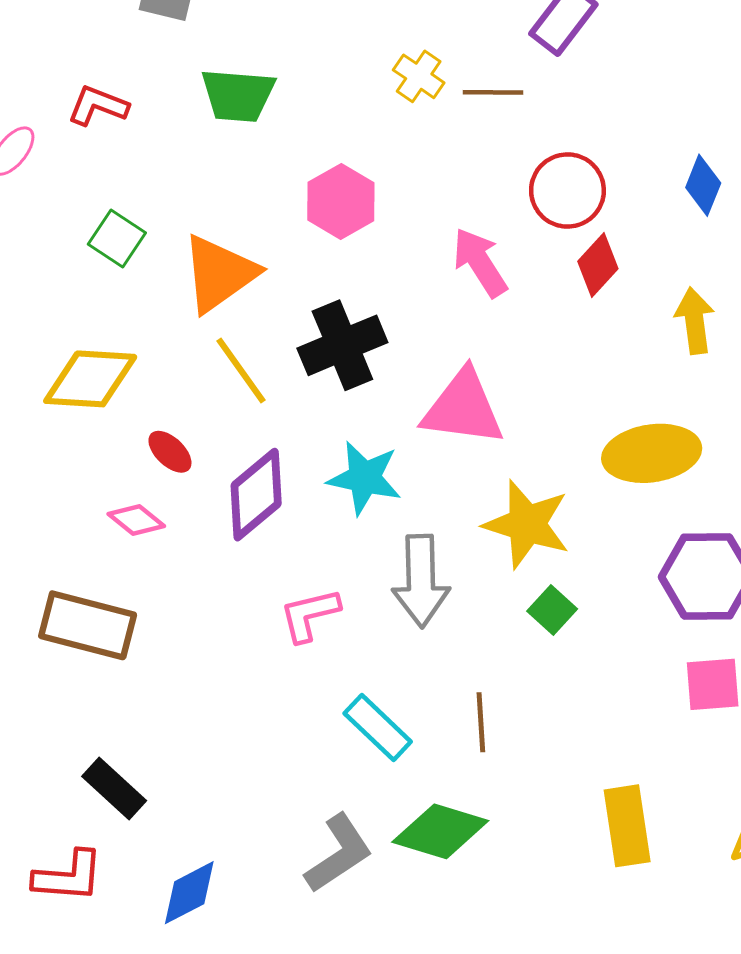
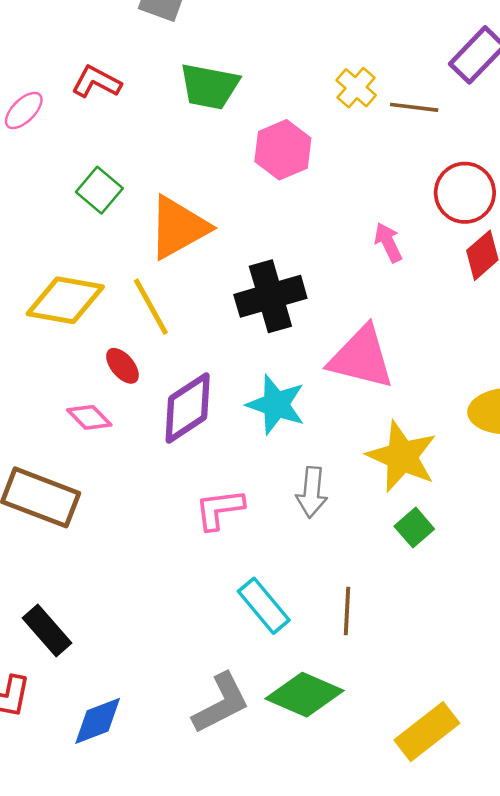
pink hexagon: (341, 201) -> (283, 150), moved
pink arrow: (480, 262) -> (388, 242), size x0.7
yellow line: (241, 371) -> (151, 307), moved
gray arrow: (421, 581) -> (312, 492), size x0.7
yellow rectangle: (627, 826) -> (427, 732), moved, turned 54

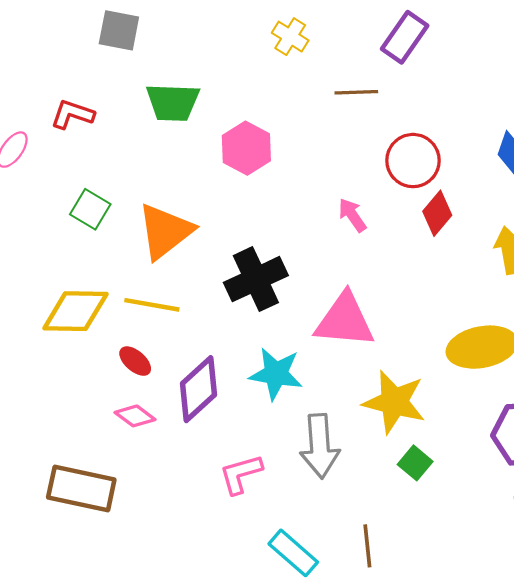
yellow cross: (356, 88) -> (290, 37), moved
yellow line: (151, 307) -> (152, 305), turned -42
pink diamond: (89, 417) -> (135, 416), moved
gray arrow: (312, 492) -> (320, 446), size x1.4

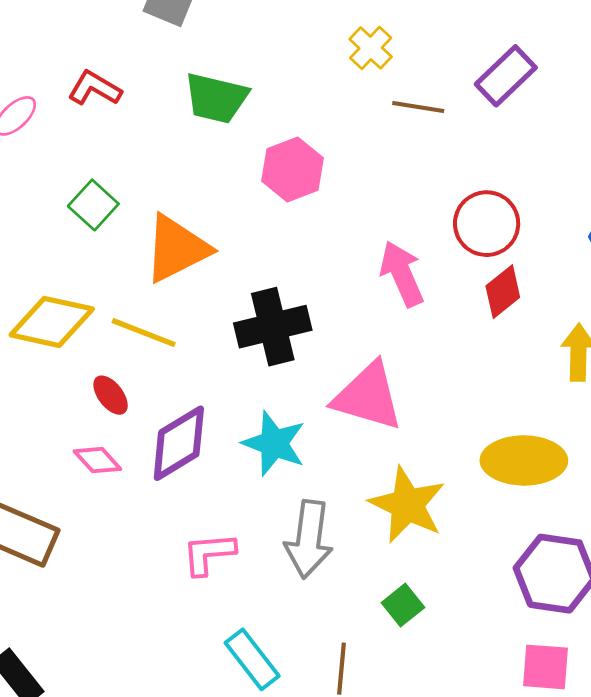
brown line: (356, 92) -> (418, 107), moved
pink arrow: (352, 215) -> (402, 274), size x1.5
green square: (415, 463) -> (403, 605), moved

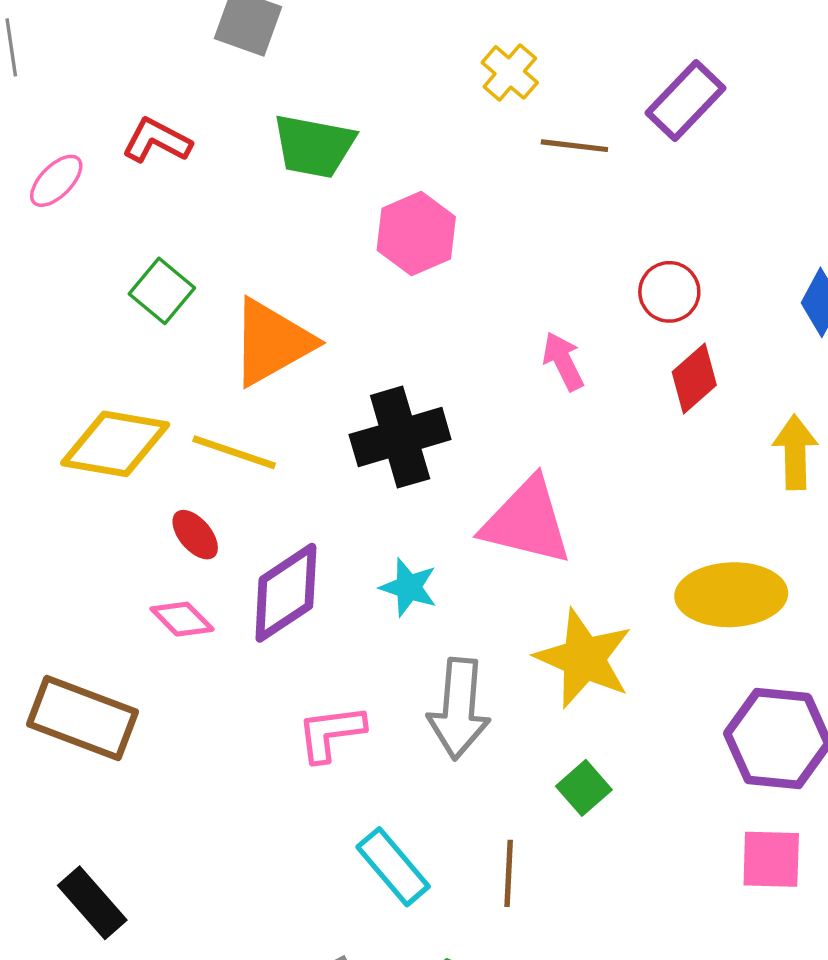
red circle: (487, 224) -> (669, 292), size x0.7
pink arrow: (402, 274) -> (563, 361), size x0.7
cyan star: (274, 443) -> (409, 587), size x0.7

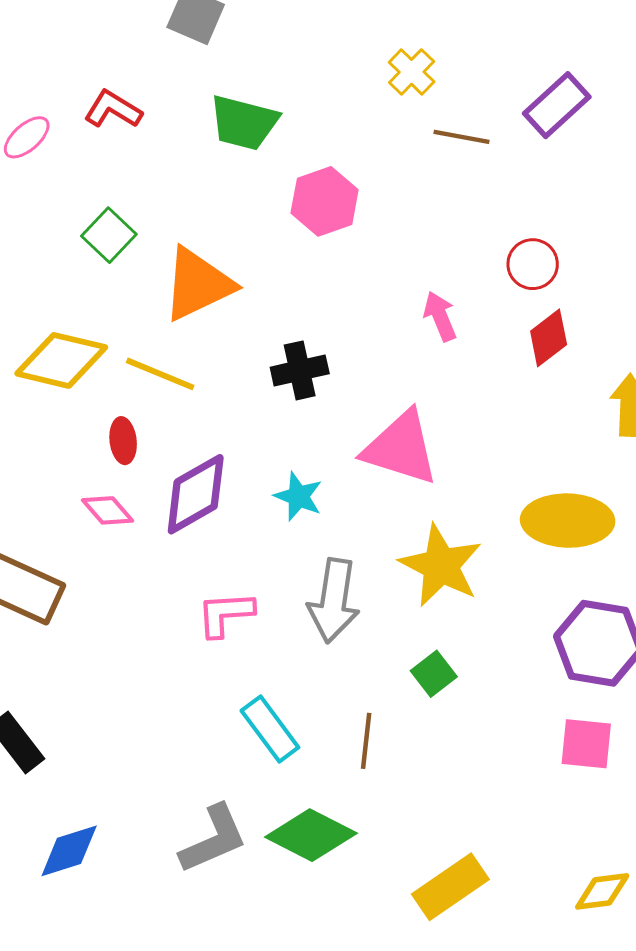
black cross: (400, 437) -> (300, 370), size x0.7
red ellipse: (195, 535) -> (123, 441), turned 30

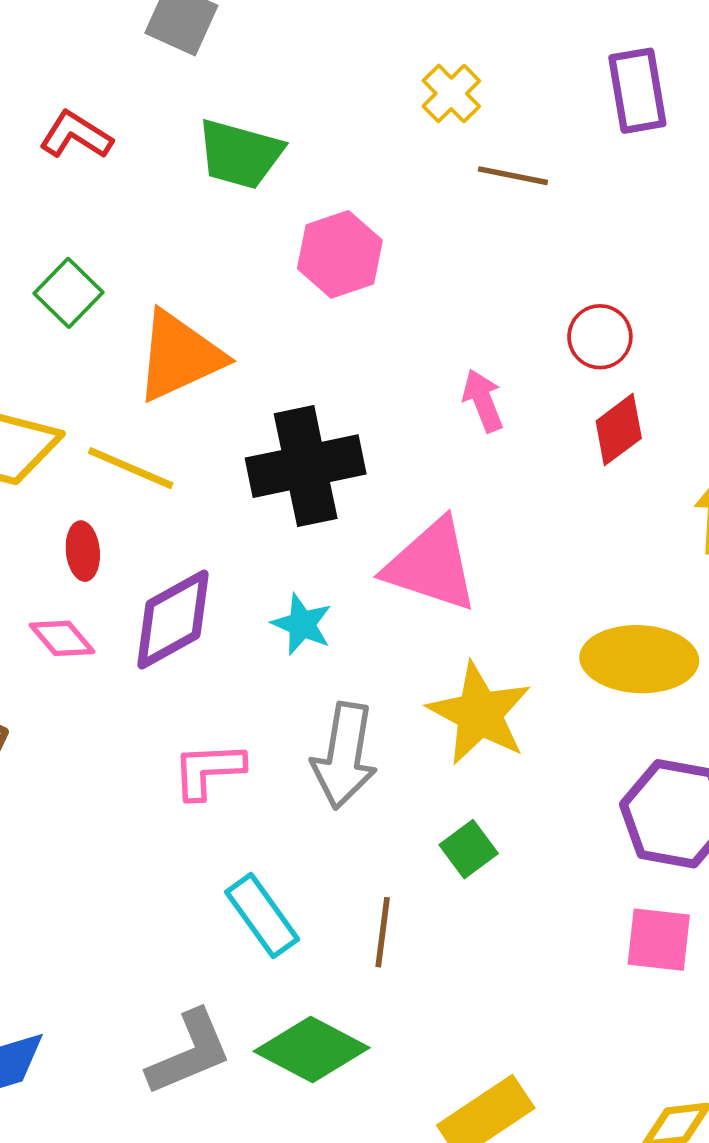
purple rectangle: (557, 105) -> (637, 91), moved, turned -58
black cross: (300, 370) -> (306, 466), size x1.6

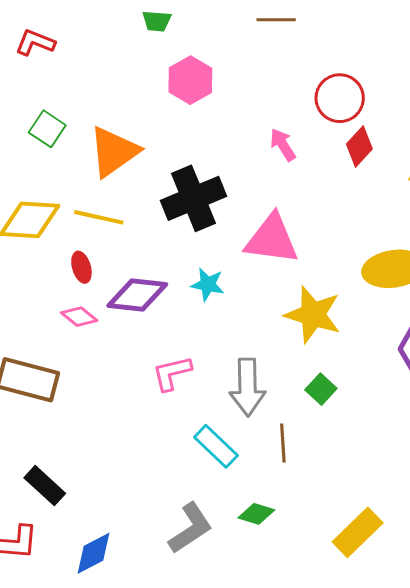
green trapezoid: (240, 154) -> (157, 21), moved, size x0.6
red circle: (600, 337) -> (340, 98), size x1.4
purple diamond: (173, 620) -> (137, 295), turned 46
gray arrow: (344, 756) -> (247, 387), moved
green diamond: (312, 1049) -> (256, 514), size x0.6

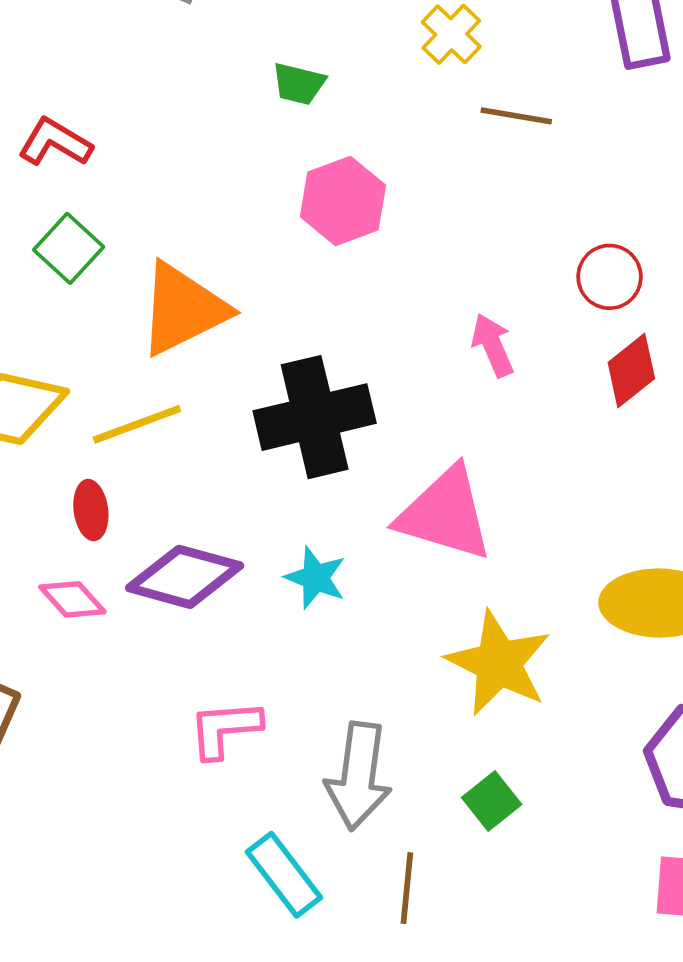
red L-shape: (35, 43) -> (55, 142), moved
red circle: (340, 98) -> (610, 277), size x0.7
yellow line: (99, 217) -> (137, 424), turned -42

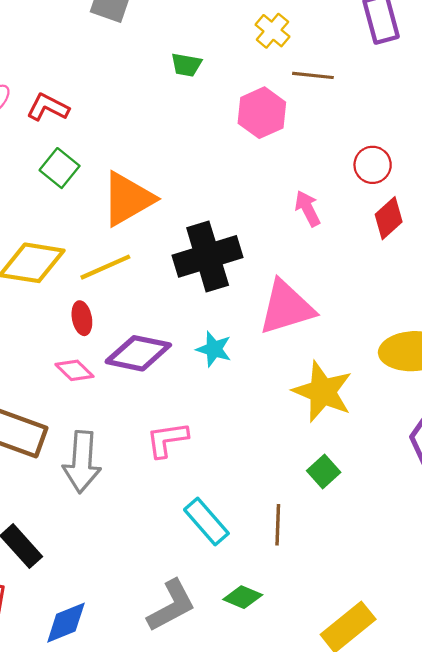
pink hexagon: (343, 201) -> (262, 113), moved
pink triangle: (445, 514) -> (286, 308), turned -30
gray arrow: (358, 776) -> (82, 462), moved

